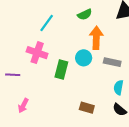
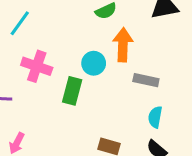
cyan line: (47, 23) -> (20, 23), moved
cyan circle: (84, 58) -> (94, 63), moved

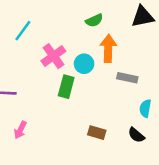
pink cross: (37, 66) -> (53, 56), moved, turned 35
cyan semicircle: (155, 117) -> (145, 108), moved

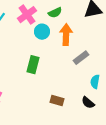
pink cross: (53, 56) -> (27, 15), moved
cyan circle: (84, 64) -> (42, 32), moved
gray rectangle: (127, 78) -> (81, 58), turned -49

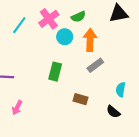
gray rectangle: (81, 58) -> (95, 65), moved
brown rectangle: (57, 101) -> (81, 99), moved

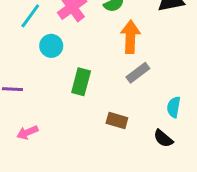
cyan circle: (65, 37) -> (51, 46), moved
pink arrow: (17, 107) -> (27, 132), turned 40

